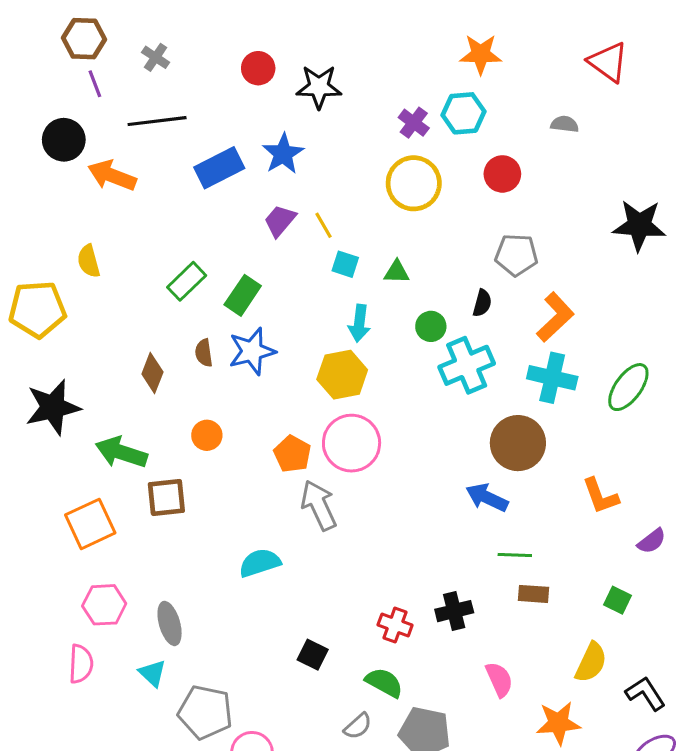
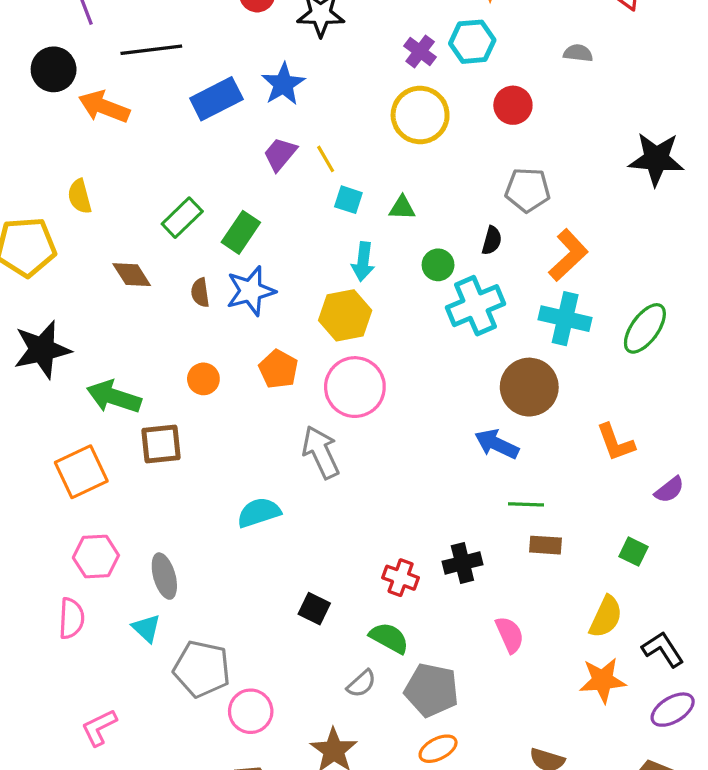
brown diamond: (152, 373) -> (132, 275), moved, turned -54
orange pentagon: (292, 454) -> (278, 369), moved
orange star: (558, 723) -> (603, 680), moved

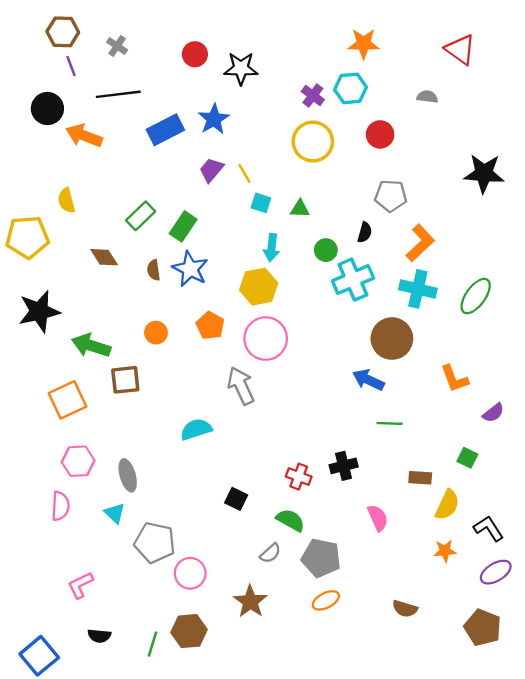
blue star: (251, 291) -> (190, 269), turned -30
brown rectangle: (546, 545) -> (420, 478), moved
orange star: (603, 680) -> (445, 551), size x0.7

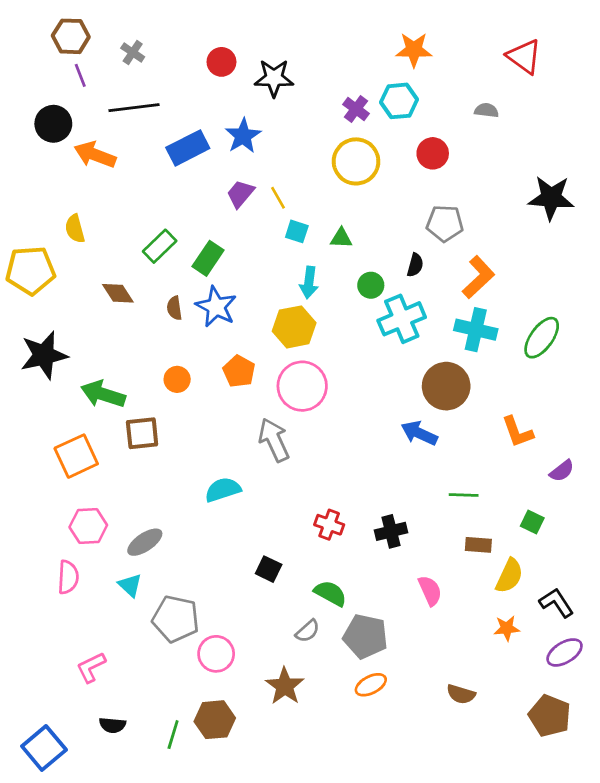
green line: (390, 423) -> (464, 495), moved
gray ellipse: (128, 475) -> (145, 542), turned 72
red cross: (299, 477) -> (329, 525), moved

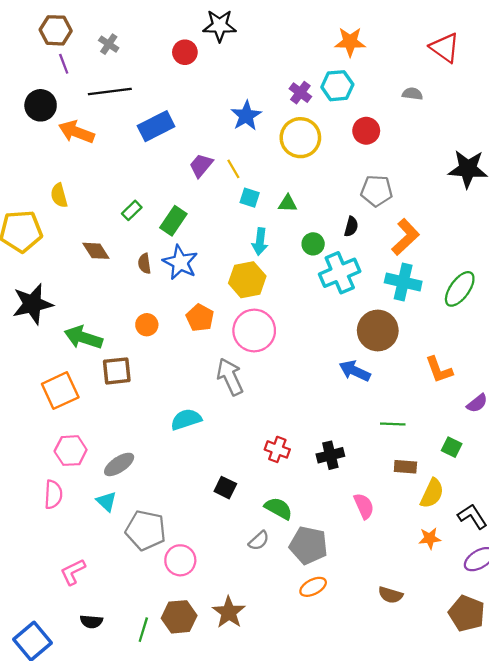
black star: (274, 78) -> (220, 26), moved
blue star: (243, 136) -> (246, 116), moved
green rectangle: (160, 246) -> (132, 210), size x0.7
brown star: (285, 686) -> (229, 612), moved

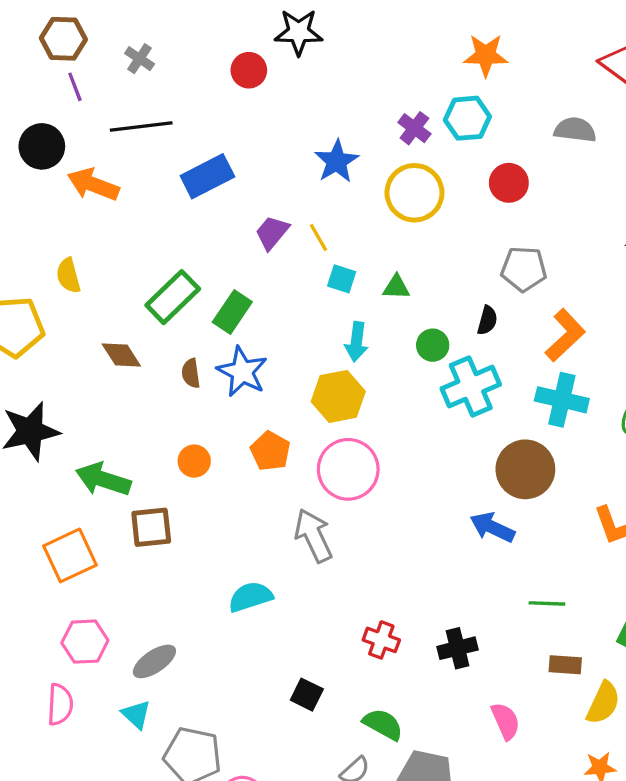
gray semicircle: (412, 94) -> (575, 130), size x1.4
green rectangle: (132, 210) -> (173, 297), size x1.8

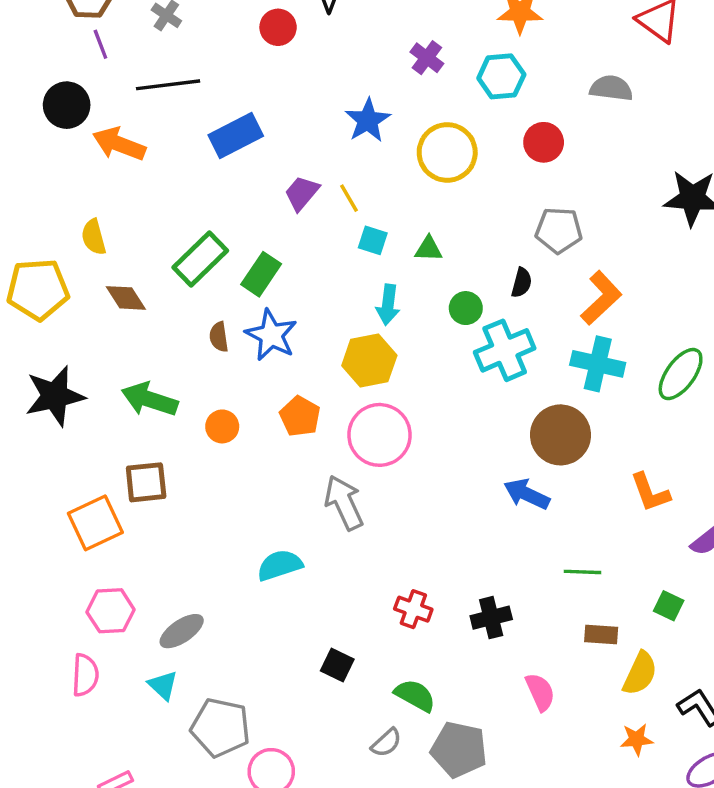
purple cross: (414, 128) -> (427, 58), moved
brown diamond: (121, 355) -> (126, 298), moved
green arrow: (103, 479) -> (149, 399), moved
brown square: (151, 527) -> (146, 482), moved

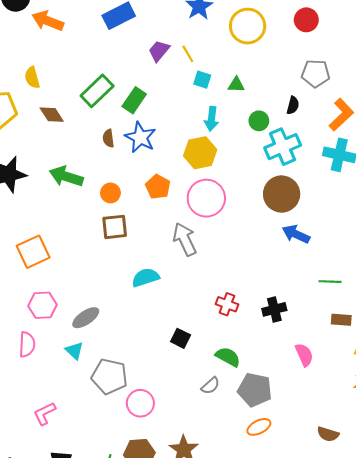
brown circle: (560, 435) -> (282, 194), moved
brown square: (146, 482) -> (115, 227), moved

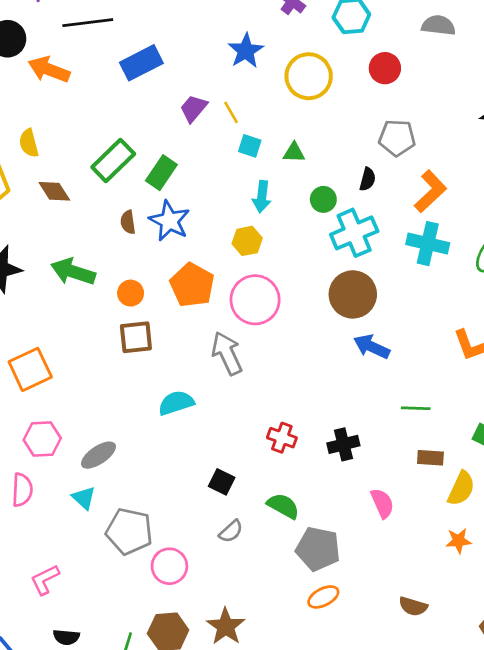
yellow hexagon: (200, 153) -> (247, 241), size x0.7
orange pentagon: (158, 187) -> (192, 285), size x1.4
gray semicircle: (210, 386) -> (231, 531), moved

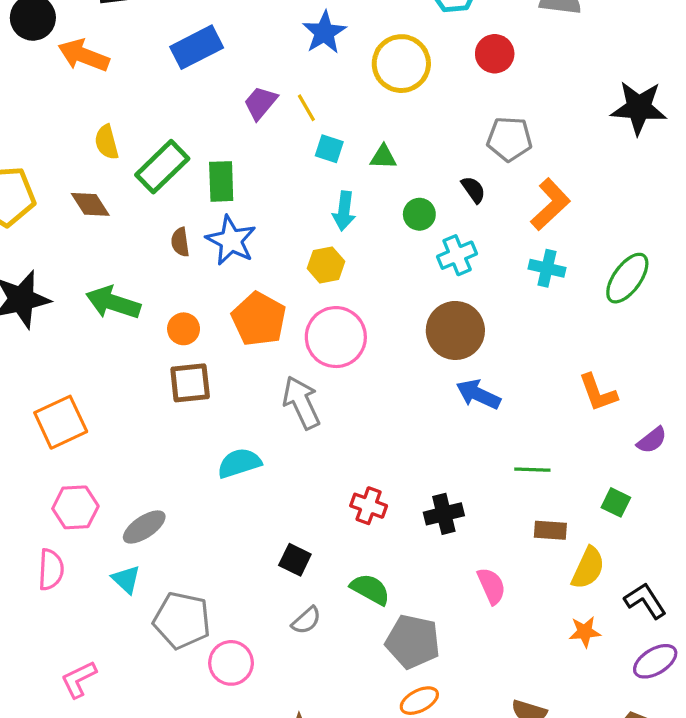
yellow semicircle: (29, 143) -> (107, 142), moved
green rectangle: (161, 173) -> (221, 181), turned -36
black semicircle: (368, 179) -> (473, 190), turned -50
cyan cross: (354, 233) -> (457, 255), size x0.7
cyan cross: (428, 244) -> (547, 268), size x0.7

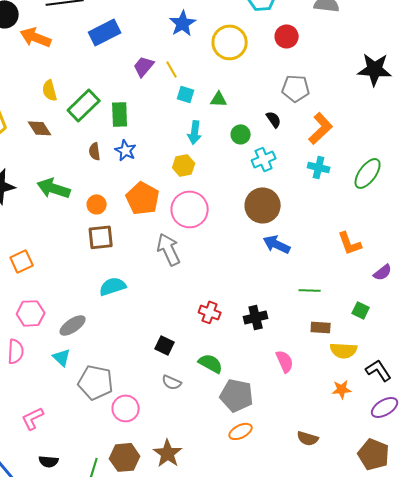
blue star: (231, 240) -> (126, 150), size x0.7
orange square: (61, 422) -> (22, 261), size x0.7
cyan semicircle: (239, 463) -> (113, 286), moved
yellow semicircle: (588, 568) -> (344, 350), turned 68
gray semicircle: (306, 620) -> (172, 382), turned 66

